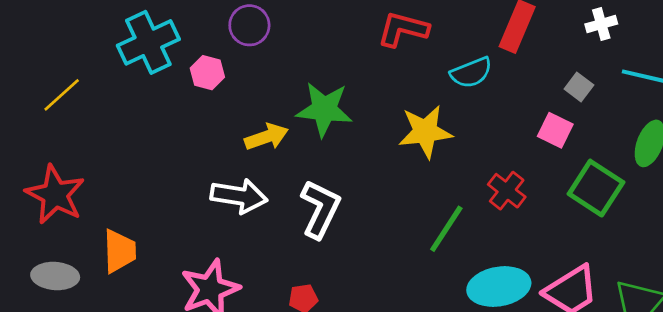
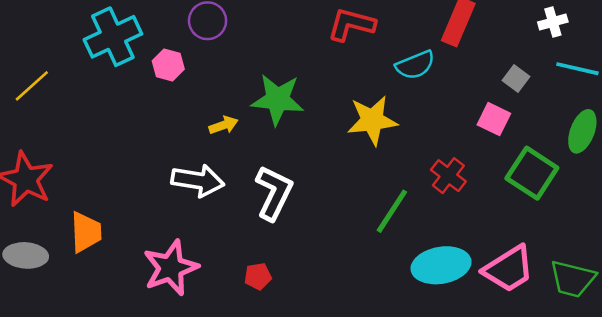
white cross: (601, 24) -> (553, 22), moved
yellow arrow: (266, 137) -> (224, 125), size x0.7

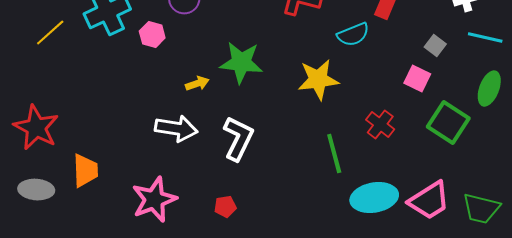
yellow line: (32, 86) -> (50, 33), moved
green line: (392, 211) -> (334, 154), turned -48

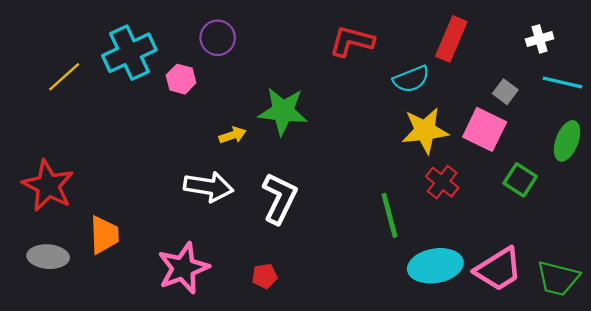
pink square: (417, 79) -> (485, 129), size x1.4
yellow star: (318, 80) -> (425, 131), moved
green square: (448, 123) -> (520, 180), size x0.7

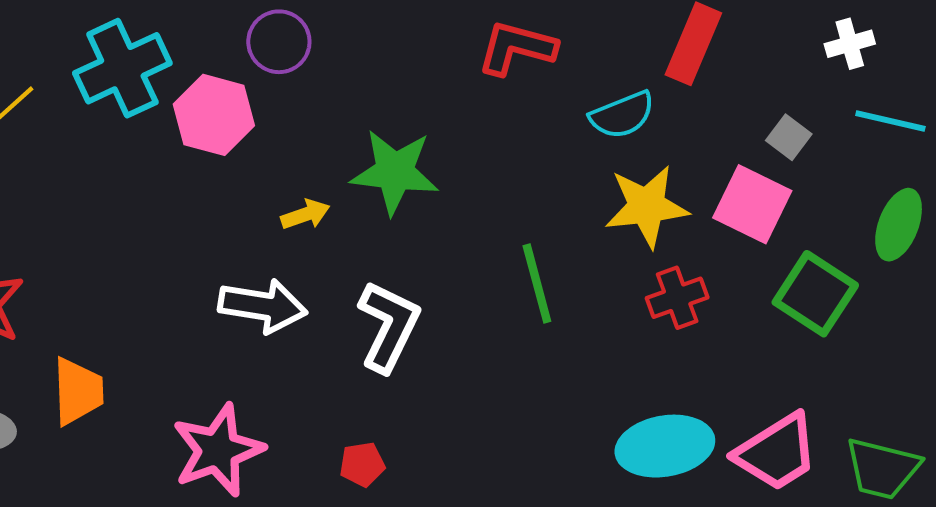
pink hexagon: (181, 79) -> (214, 115), size x1.5
green square: (520, 180) -> (815, 294), size x1.4
red cross: (442, 182) -> (677, 298), turned 32
green line: (389, 215) -> (537, 284), moved

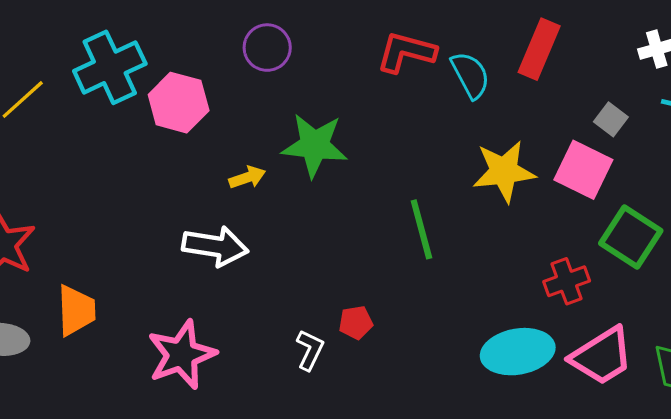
purple circle: (279, 42) -> (267, 48), moved
cyan semicircle: (622, 115) -> (470, 75), moved, turned -96
red cross: (677, 298) -> (567, 281), moved
white L-shape: (389, 326) -> (310, 350), moved, size x0.6
red pentagon: (362, 464) -> (356, 323), moved

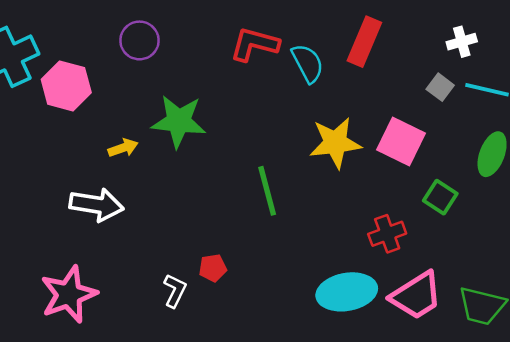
gray square: (611, 119) -> (440, 87), moved
green square: (631, 237) -> (440, 197), size x0.7

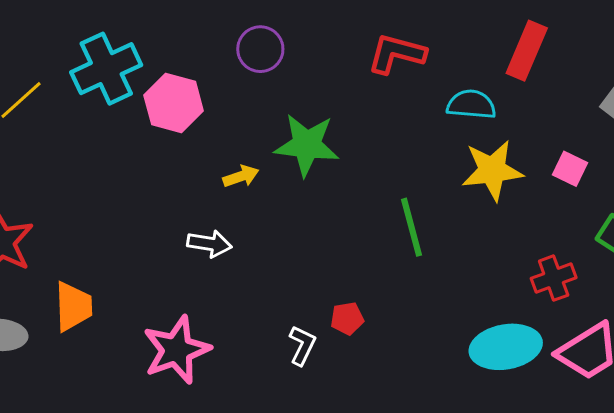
cyan semicircle: (308, 63) -> (471, 104), moved, turned -57
pink square: (401, 142) -> (570, 169), size x0.6
white arrow: (97, 205) -> (209, 244), size x0.7

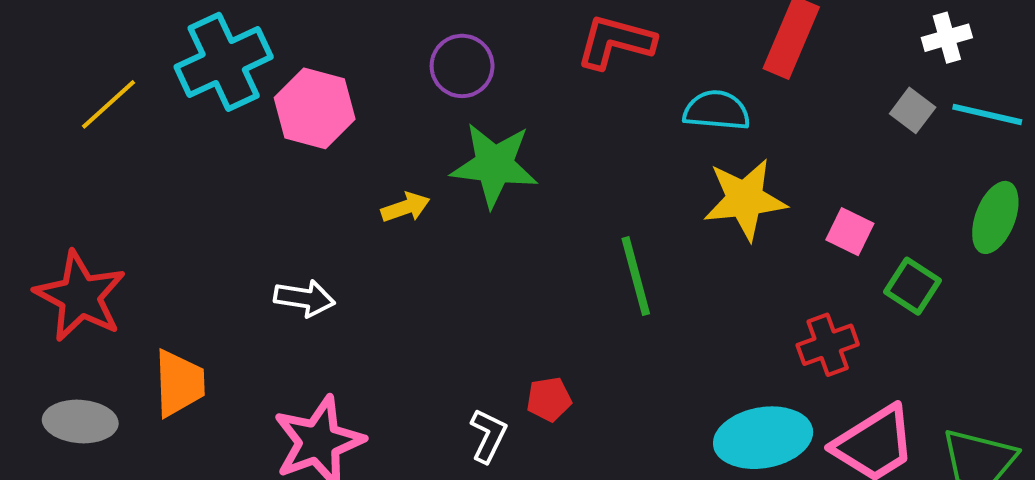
purple circle: (260, 49) -> (462, 66), moved
pink square: (570, 169) -> (850, 232), moved
white arrow: (209, 244) -> (304, 298), moved

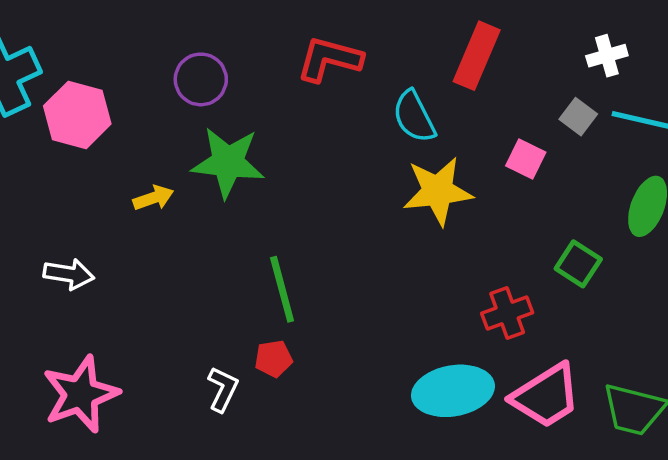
cyan semicircle: (717, 110) -> (414, 117), turned -122
pink square: (850, 232) -> (526, 159), moved
green line: (636, 276) -> (282, 289), moved

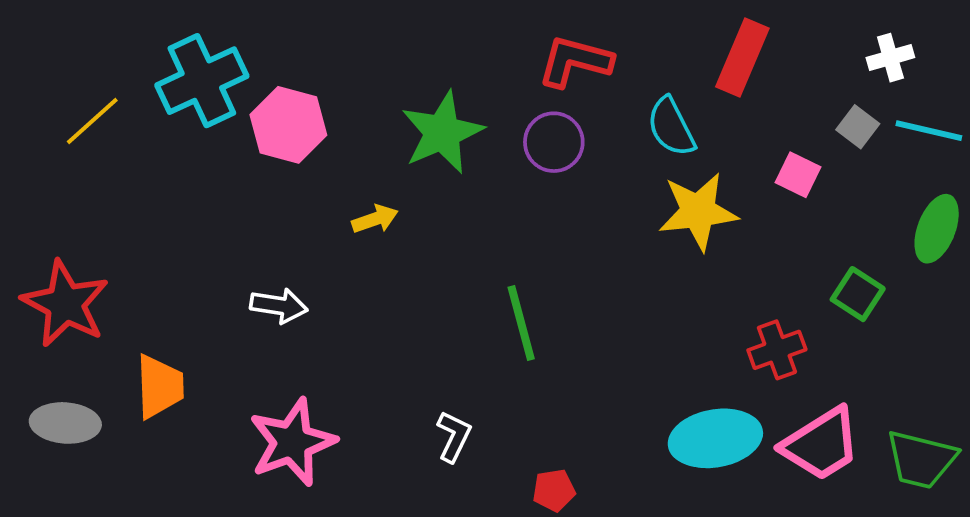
purple circle: (201, 79) -> (554, 142), moved
green star: (228, 162) -> (442, 133), moved, turned -30
red pentagon: (274, 359) -> (554, 490), moved

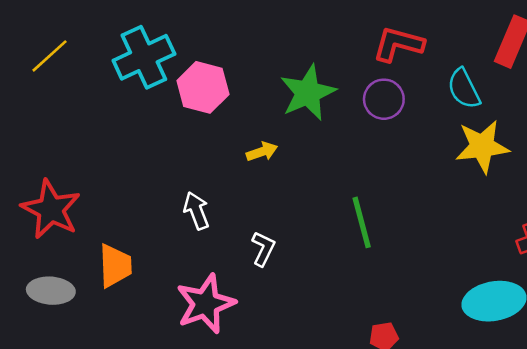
yellow line: (92, 121) -> (50, 56), moved
white arrow: (279, 306) -> (196, 211), turned -120
white L-shape: (454, 436) -> (263, 249), moved

